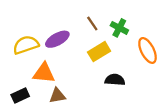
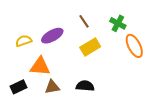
green cross: (119, 28) -> (118, 23), moved
yellow semicircle: (26, 45) -> (24, 41), size x0.7
black semicircle: (115, 80) -> (85, 86), moved

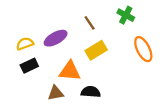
green cross: (118, 23) -> (126, 15), moved
orange triangle: (40, 66) -> (70, 71), moved
black rectangle: (18, 87) -> (29, 66), moved

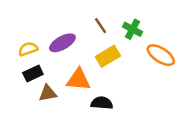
green cross: (126, 15) -> (132, 29), moved
orange ellipse: (143, 49) -> (161, 55), turned -30
brown triangle: (56, 93) -> (48, 93), moved

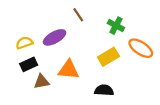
brown line: (101, 26) -> (78, 15), moved
yellow rectangle: (108, 56) -> (108, 57), moved
black semicircle: (102, 103) -> (104, 90), moved

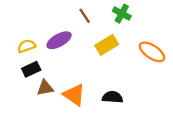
green cross: (116, 26) -> (122, 14), moved
yellow rectangle: (108, 57) -> (107, 45), moved
orange triangle: (69, 70) -> (74, 95), moved, turned 30

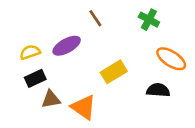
green cross: (122, 14) -> (149, 20), moved
yellow rectangle: (107, 45) -> (114, 72), moved
black semicircle: (112, 97) -> (158, 90), moved

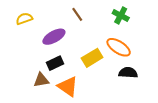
yellow semicircle: (30, 52) -> (24, 19), moved
orange ellipse: (171, 59) -> (119, 47), moved
black rectangle: (35, 78) -> (55, 63), moved

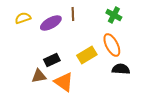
brown line: (77, 14) -> (73, 14), turned 32
purple ellipse: (54, 37) -> (51, 23), moved
orange ellipse: (119, 47) -> (112, 45), turned 30

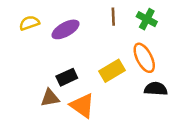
brown line: (73, 14) -> (113, 17), moved

